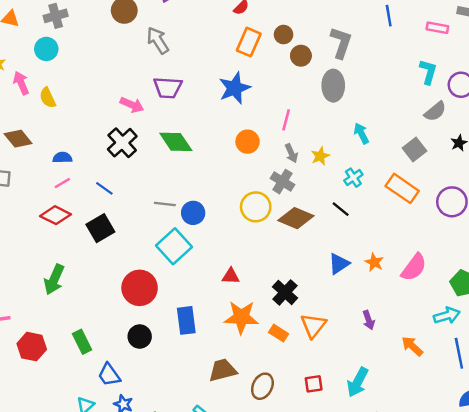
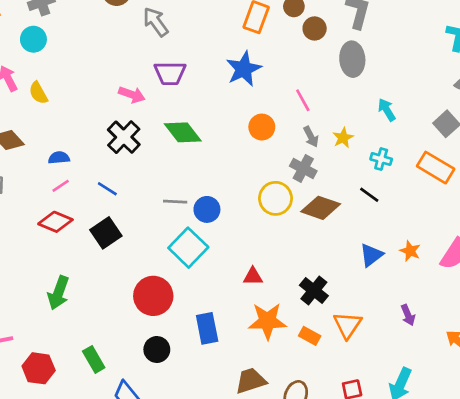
pink line: (286, 120) -> (303, 100), turned -40
cyan cross: (353, 178) -> (381, 159), turned -36

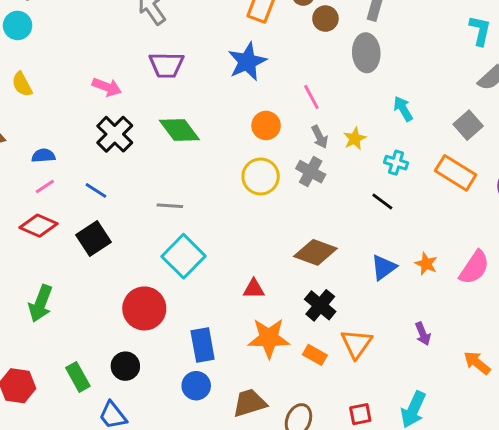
pink arrow: (132, 95) -> (107, 87), moved
yellow circle: (275, 198) -> (261, 176), moved
brown diamond: (321, 208) -> (315, 252), moved
blue circle: (207, 209) -> (196, 386), moved
black circle: (157, 349) -> (125, 366), moved

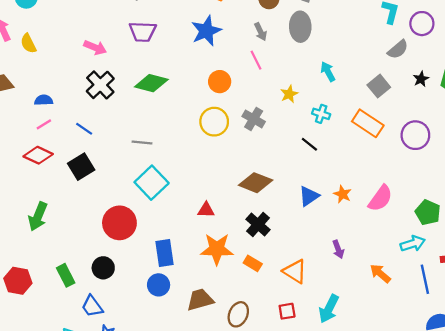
green diamond: (179, 130) -> (151, 83), turned -40
gray arrow: (320, 137) -> (261, 32), moved
orange triangle: (356, 344) -> (295, 271), moved, turned -35

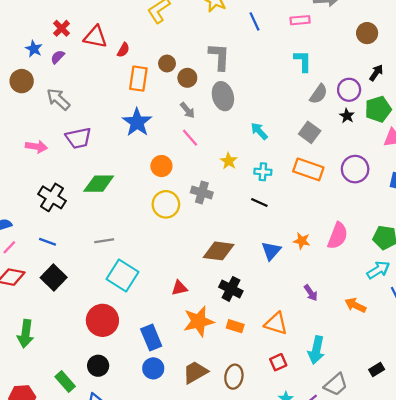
purple circle: (422, 24) -> (349, 90), moved
pink arrow: (95, 48) -> (36, 147), moved

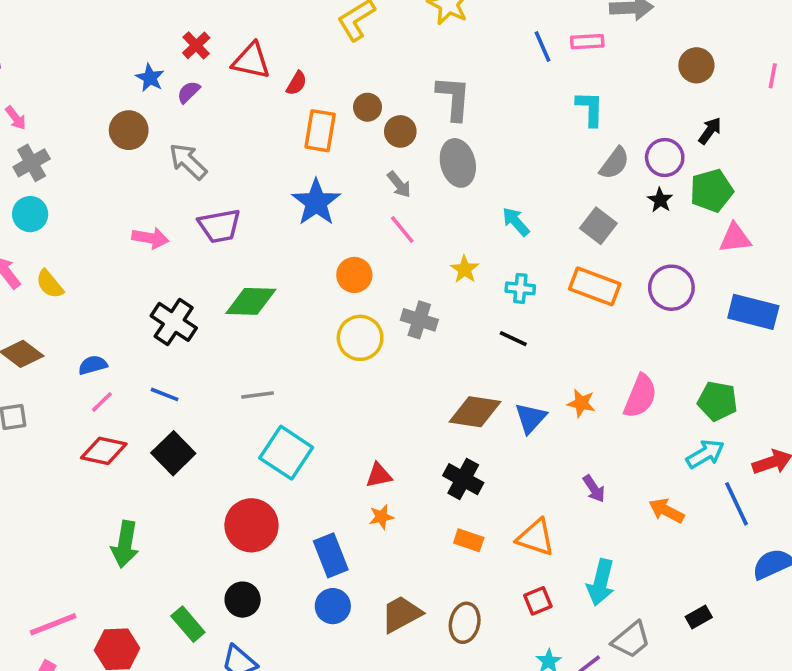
blue line: (255, 21) -> (542, 46), moved
brown diamond: (219, 251) -> (475, 412), moved
orange star: (199, 321) -> (381, 517), moved, size x0.5

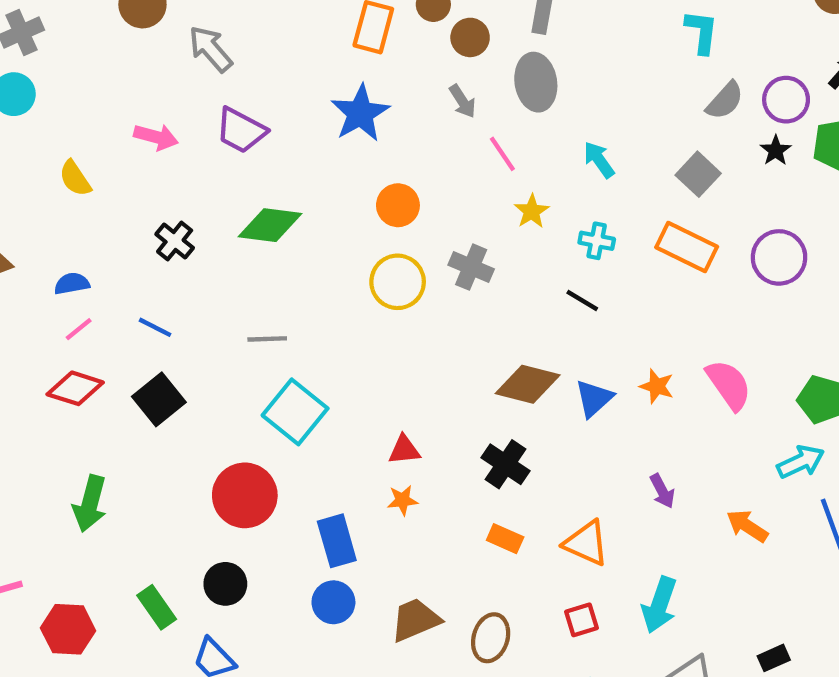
purple trapezoid: (219, 226) -> (241, 130), turned 33
pink line: (402, 230) -> (502, 154), moved
yellow semicircle: (50, 284) -> (75, 178), moved
black cross: (174, 322) -> (175, 241), size x0.7
pink semicircle: (640, 396) -> (729, 385), turned -63

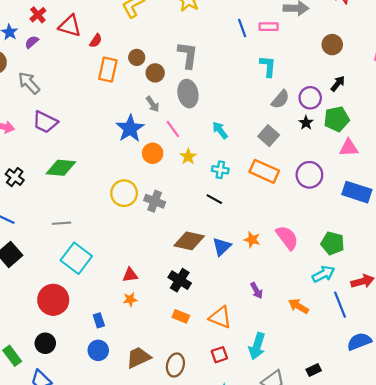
blue star: (360, 113) -> (130, 129), moved
orange circle: (398, 205) -> (153, 153), moved
gray cross: (471, 267) -> (155, 201), moved
blue rectangle: (337, 541) -> (99, 320), size x0.6

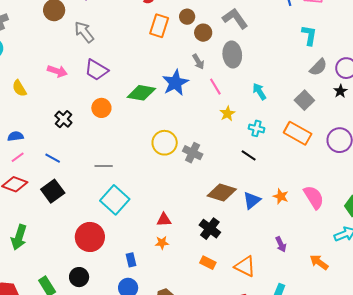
gray L-shape: (188, 55) -> (235, 18), turned -48
orange circle: (153, 153) -> (101, 108), moved
green diamond: (61, 168) -> (141, 93), moved

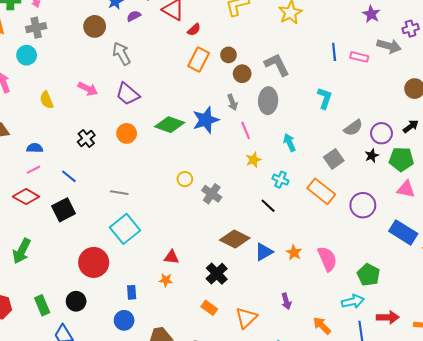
cyan L-shape: (309, 35) -> (325, 98), moved
yellow circle: (165, 143) -> (185, 179), size x0.6
orange triangle: (245, 266) -> (246, 318), turned 40

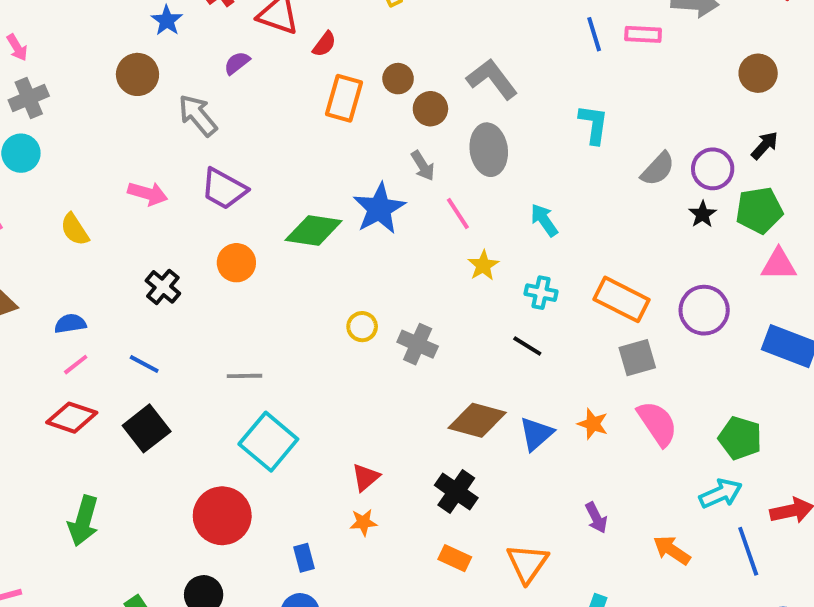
purple semicircle: (134, 16) -> (237, 63), moved
gray square: (334, 159) -> (637, 358), moved, turned 30
red triangle: (171, 257) -> (366, 477), turned -35

